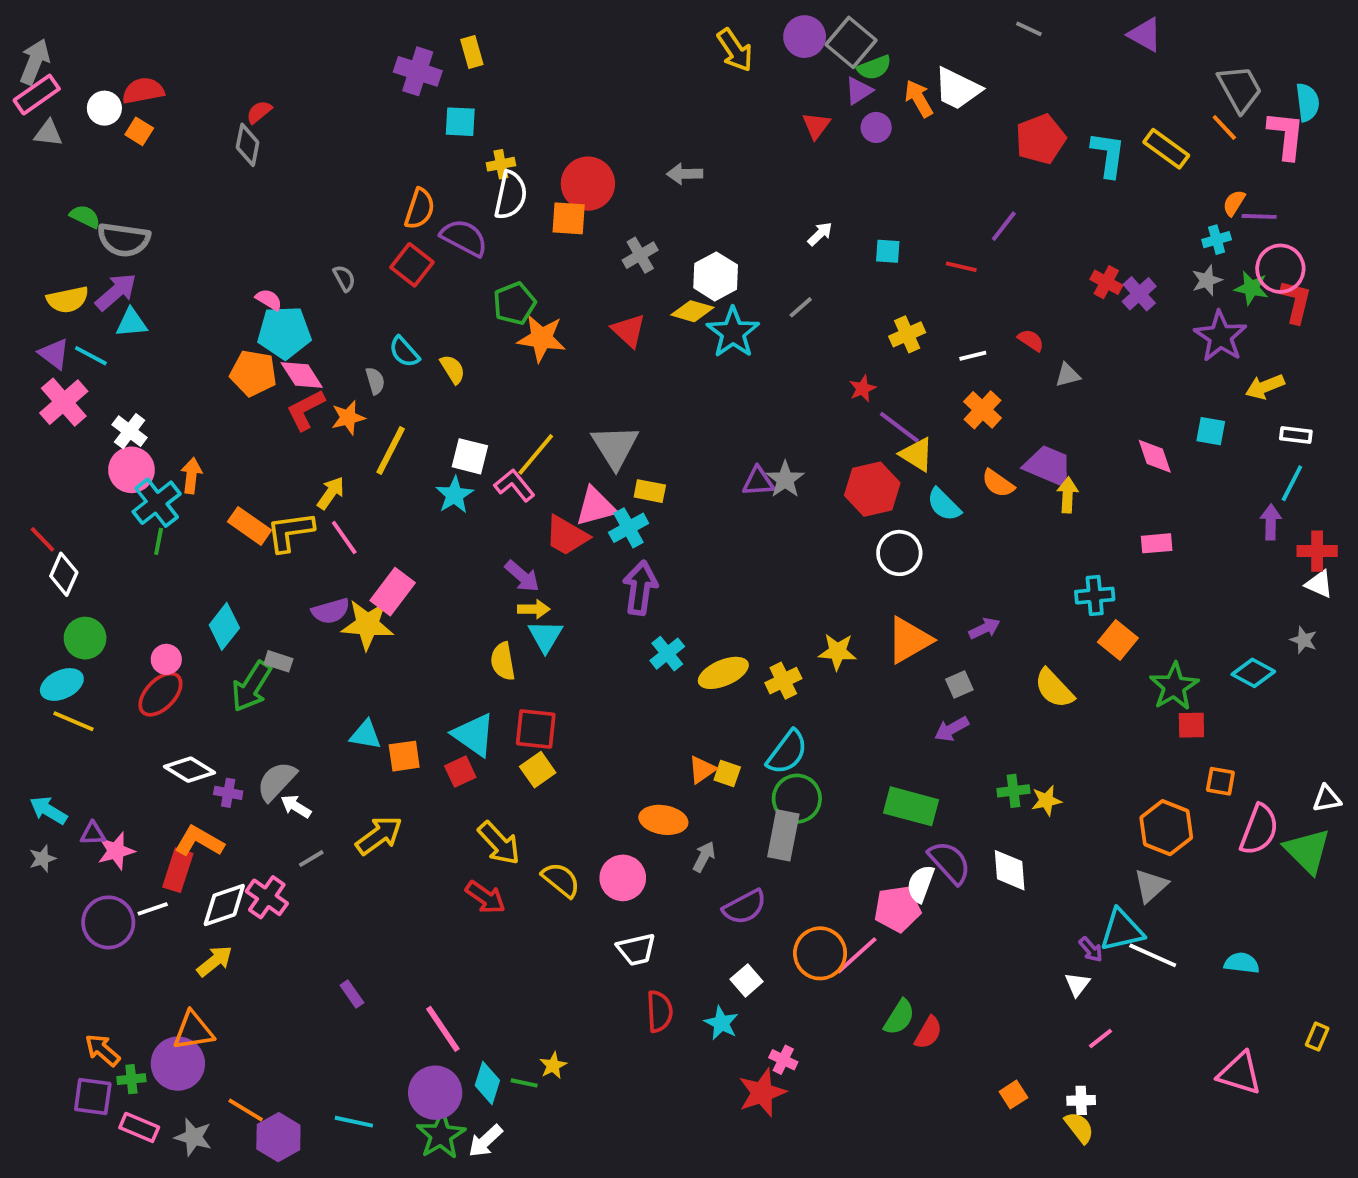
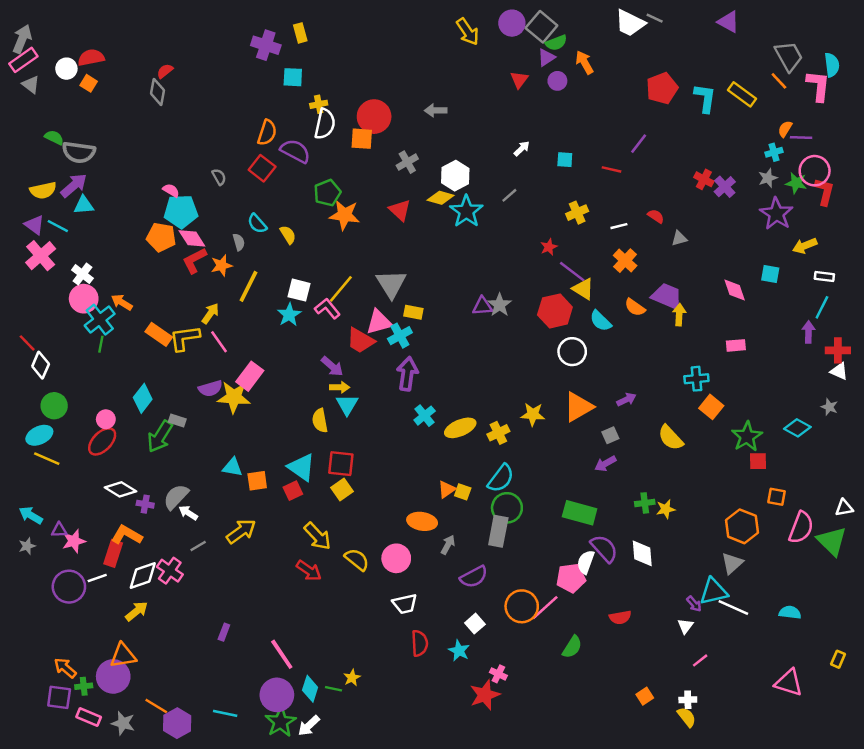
white trapezoid: (957, 89) -> (630, 23), moved
gray triangle: (48, 133) -> (31, 85), turned 30
orange arrow: (191, 476) -> (122, 302), turned -65
purple rectangle: (352, 994) -> (224, 632), turned 56
red semicircle: (928, 1033) -> (620, 617), moved, turned 50

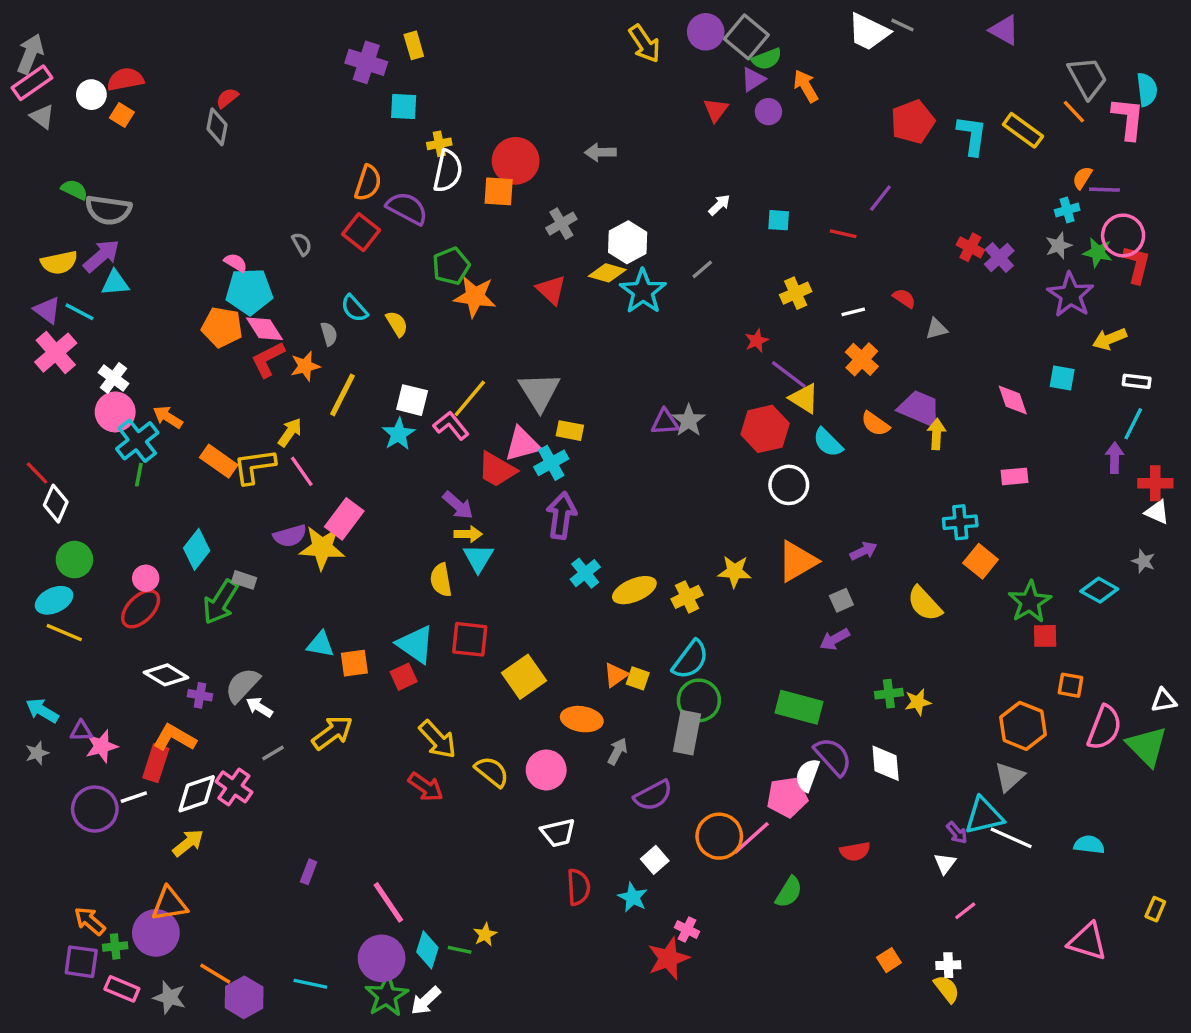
yellow square: (342, 489) -> (524, 677), moved, size x1.4

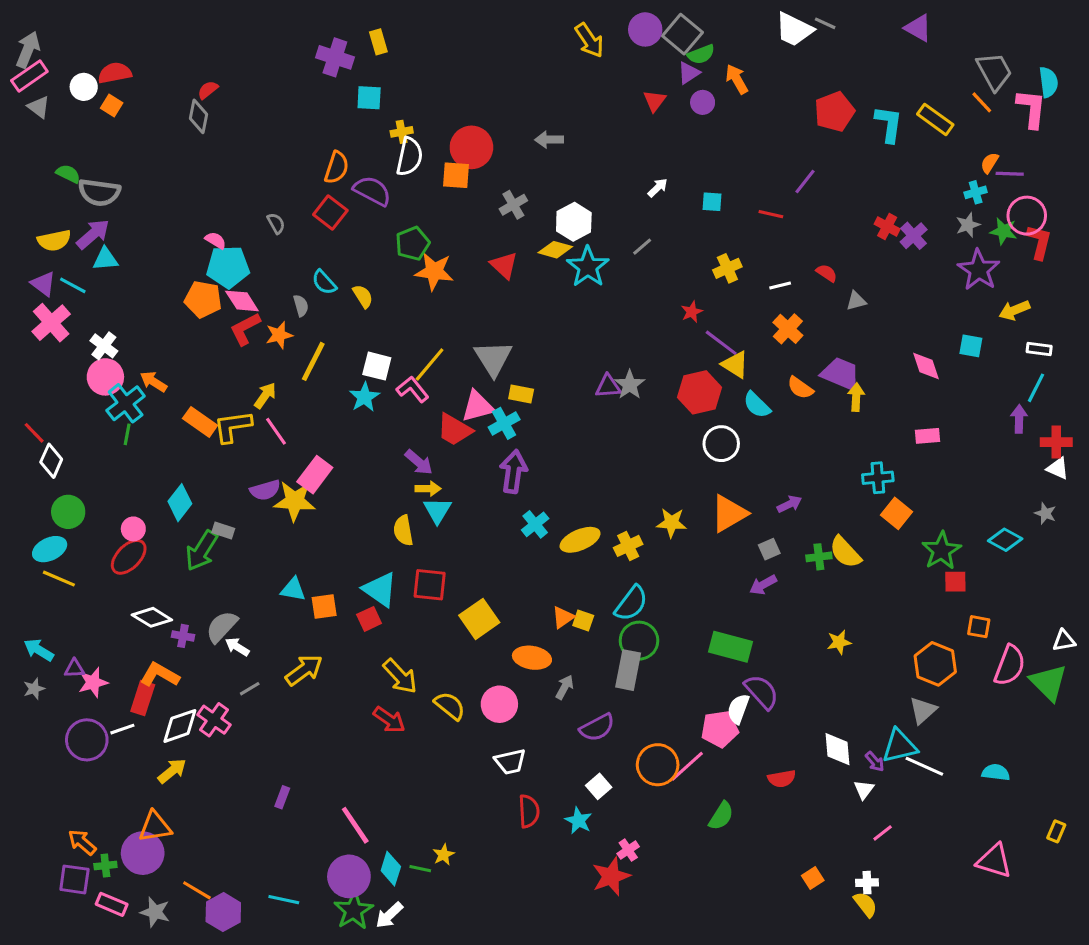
green cross: (889, 694) -> (819, 557), moved
white diamond: (886, 763) -> (838, 749), moved
pink cross: (687, 929) -> (628, 850), turned 30

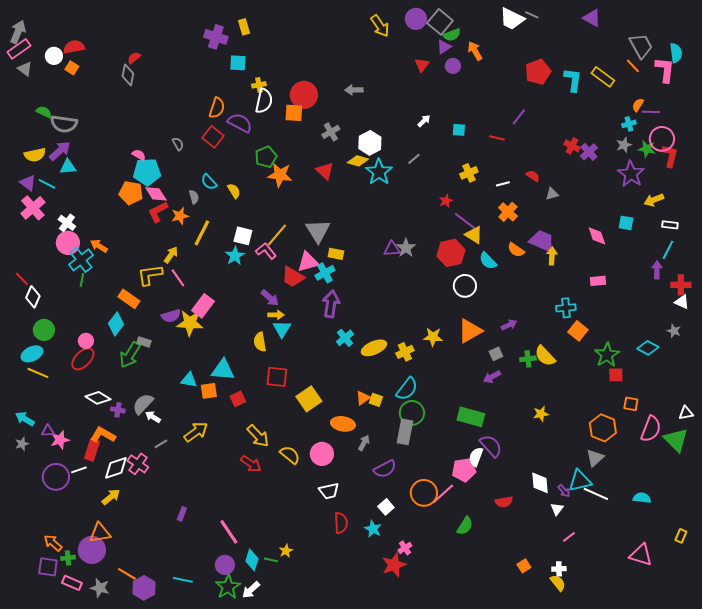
orange rectangle: (200, 422) -> (129, 299), moved
cyan triangle: (380, 589) -> (223, 370), moved, turned -30
purple circle: (349, 876) -> (225, 565), size x0.7

